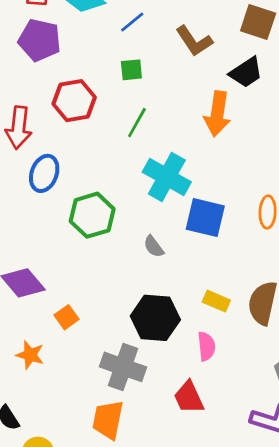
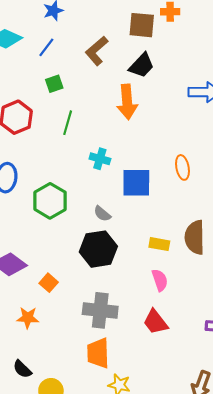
brown L-shape: (194, 41) -> (97, 51), turned 96
cyan cross: (167, 177) -> (100, 159), size x0.6
black hexagon: (155, 318) -> (98, 249), moved

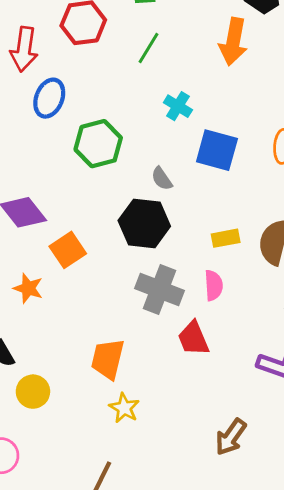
yellow rectangle: (159, 244) -> (226, 238), turned -36
orange square: (49, 283) -> (68, 250), size x1.4
gray cross: (100, 310) -> (159, 289), moved

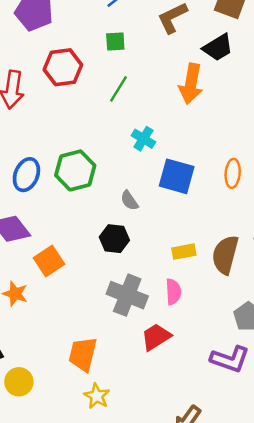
blue ellipse: (49, 98) -> (26, 175), moved
black hexagon: (144, 223) -> (114, 239), size x0.7
red trapezoid: (193, 338) -> (156, 337), turned 80

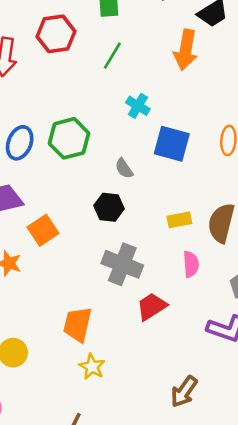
pink semicircle: (173, 292) -> (191, 264), moved

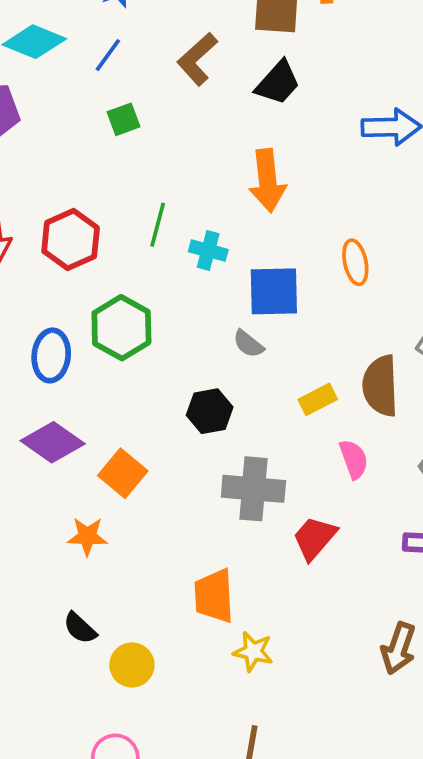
red hexagon: (56, 34) -> (71, 240), moved
orange arrow: (186, 50) -> (267, 181), moved
green line: (112, 56) -> (158, 225), moved
gray semicircle: (124, 168) -> (248, 344), moved

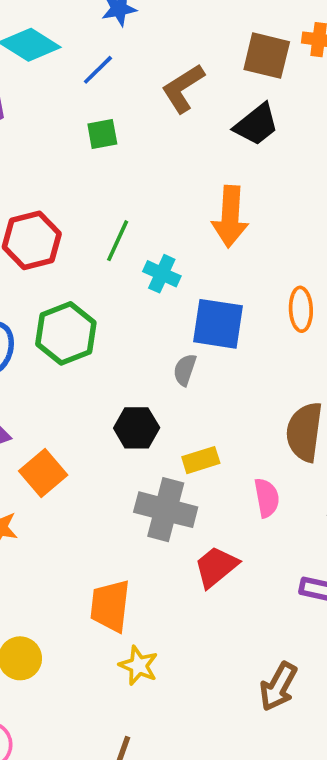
gray semicircle: (248, 344) -> (185, 370), turned 60
yellow rectangle: (318, 399) -> (201, 460), moved

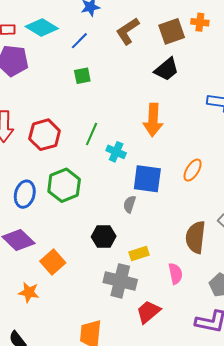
brown square: (267, 56) -> (172, 31), turned -32
brown L-shape: (183, 88) -> (128, 31), moved
orange ellipse: (301, 309) -> (193, 170), turned 35

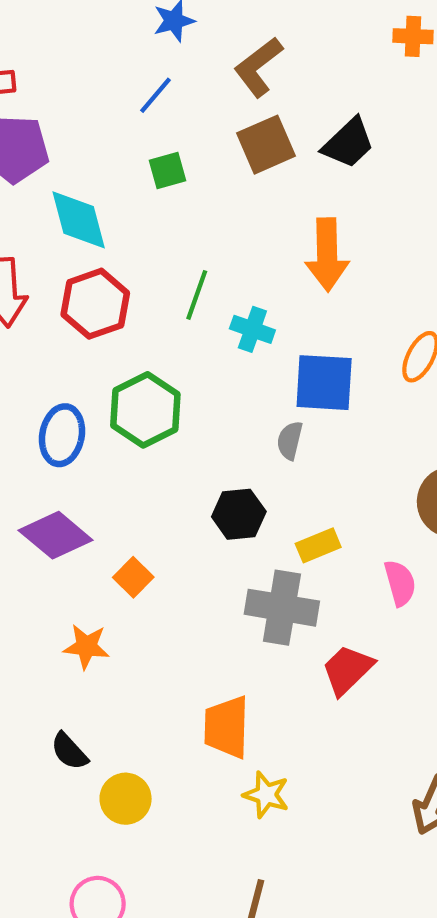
cyan diamond: (42, 28) -> (79, 220), moved, turned 48
brown square: (172, 31) -> (266, 145), moved
orange square: (53, 262) -> (133, 577), size x0.7

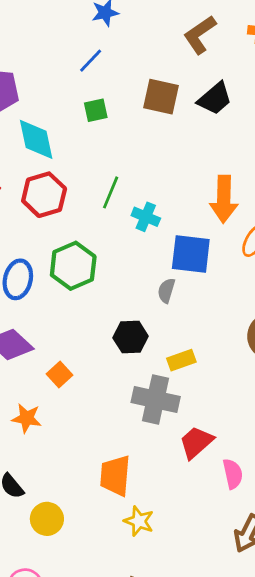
brown L-shape: (258, 67) -> (200, 35), moved
brown square: (266, 145) -> (161, 97), turned 33
orange arrow: (327, 255) -> (224, 199), moved
pink semicircle: (400, 583) -> (233, 474), moved

